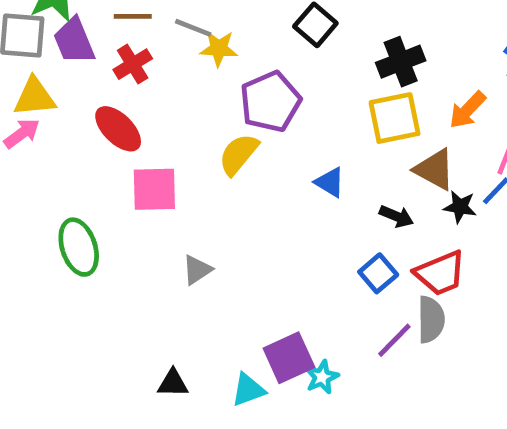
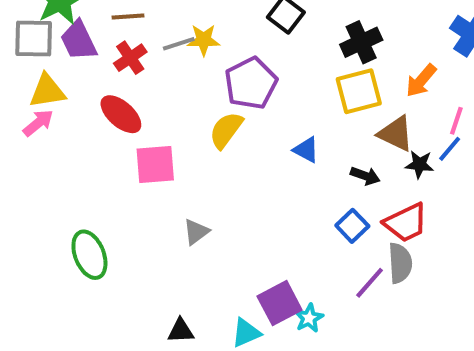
gray line: (193, 28) -> (179, 44), moved, turned -36
green ellipse: (79, 247) -> (89, 255), moved

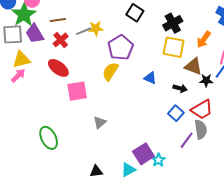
yellow square: (359, 91) -> (174, 47), turned 30

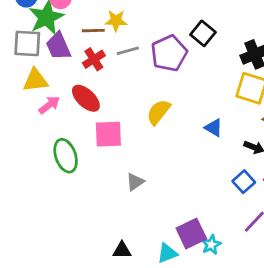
yellow star: (96, 28) -> (116, 21), moved
purple pentagon: (121, 48) -> (169, 53), moved
pink arrow: (18, 76) -> (49, 105), moved
green ellipse: (49, 138) -> (66, 156), moved

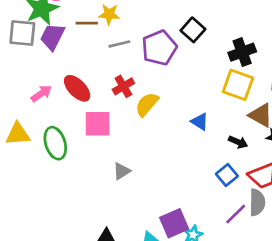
purple trapezoid: (58, 46) -> (52, 37), turned 48
red cross: (94, 59) -> (123, 86), moved
yellow triangle: (35, 80) -> (18, 134), moved

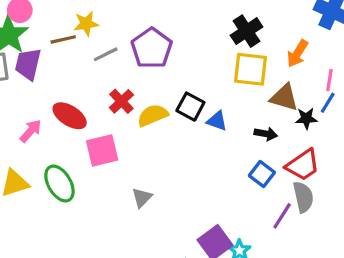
black square: (193, 30) -> (190, 107), moved
yellow semicircle: (147, 104) -> (153, 115), turned 40

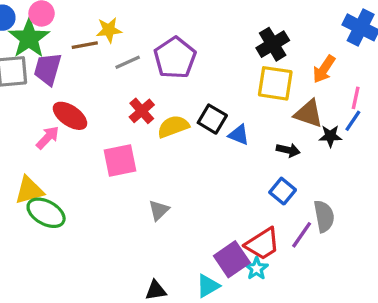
red ellipse: (70, 116) -> (70, 116), moved
red trapezoid: (303, 165) -> (263, 244), moved
green ellipse: (59, 184) -> (46, 213), moved, turned -33

